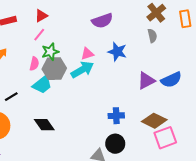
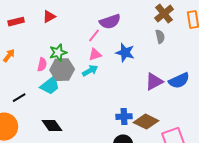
pink line: (39, 35) -> (94, 36), moved
cyan arrow: (82, 70) -> (90, 71), size x0.7
brown diamond: (154, 121) -> (146, 122), moved

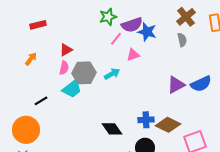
red triangle: (49, 17) -> (66, 50), moved
green star: (58, 53) -> (108, 17), moved
blue star: (125, 53) -> (147, 32), moved
pink triangle: (95, 55) -> (133, 55), moved
black diamond: (52, 126) -> (112, 129), moved

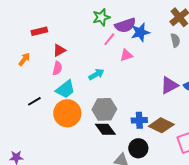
red rectangle: (38, 25) -> (39, 31), moved
blue star: (147, 32) -> (140, 32), turned -30
gray hexagon: (84, 73) -> (104, 109), moved
cyan arrow: (112, 74) -> (96, 74), moved
orange circle: (26, 130) -> (67, 113), moved

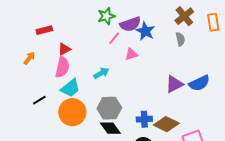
blue star: (140, 32) -> (145, 31), turned -30
pink semicircle: (57, 68) -> (62, 67), size x1.5

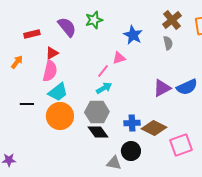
purple semicircle: (130, 24) -> (67, 27), moved, turned -110
pink line: (114, 38) -> (103, 71), moved
cyan arrow: (101, 73) -> (104, 88), moved
black line: (39, 100) -> (27, 104), turned 32

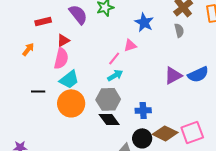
brown diamond: (154, 128) -> (165, 133), moved

